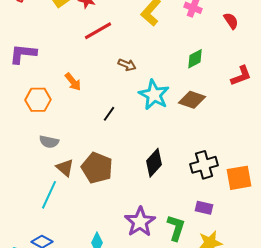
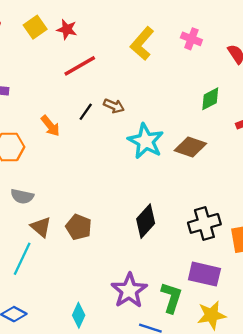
green diamond: (195, 59) -> (210, 99), moved
black line: (109, 114) -> (86, 112), moved
brown pentagon: (97, 168) -> (79, 227), size x0.7
purple rectangle: (204, 208) -> (204, 274), size x1.5

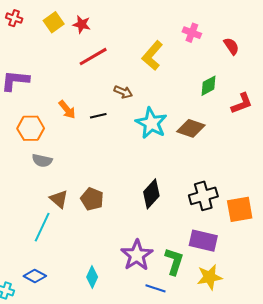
yellow L-shape: (142, 44) -> (152, 56), moved
black line: (86, 112) -> (98, 116), moved, turned 42
gray semicircle: (22, 196) -> (42, 161), moved

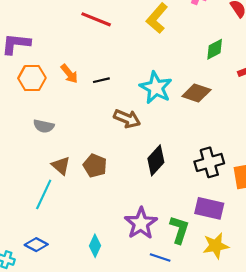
red line: (93, 57) -> (96, 19), turned 52
brown arrow: (123, 92) -> (127, 119), moved, size x1.4
orange hexagon: (31, 128) -> (32, 78), moved

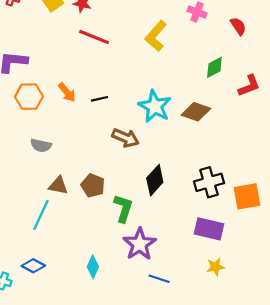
brown triangle: (61, 166) -> (58, 186), turned -30
green L-shape: (179, 230) -> (123, 208), moved
yellow star: (216, 246) -> (215, 267), size x0.7

